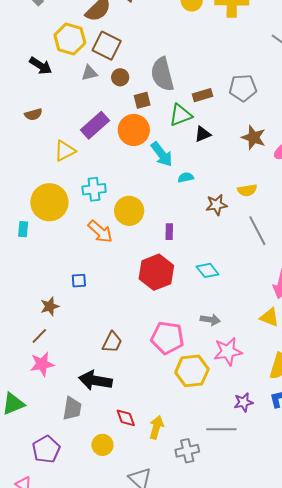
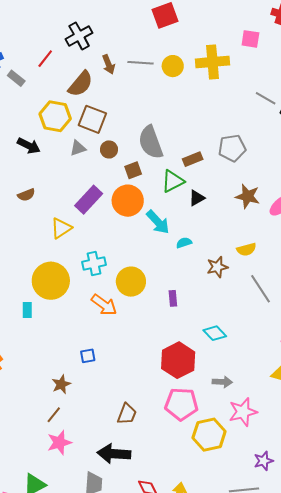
red hexagon: (156, 272) -> (178, 360), moved

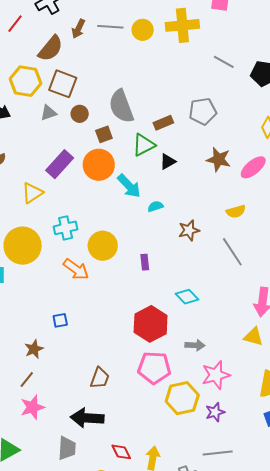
brown arrow: (109, 64) -> (78, 29), turned 48
gray line: (266, 98) -> (224, 62), moved
yellow semicircle: (246, 249) -> (236, 211), moved
purple star: (264, 461) -> (215, 412), moved

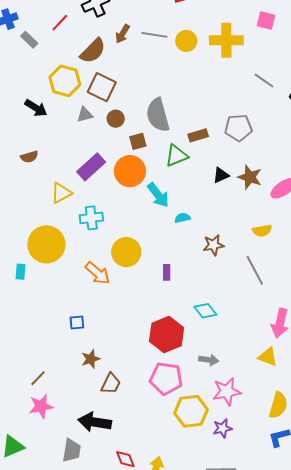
black triangle: (168, 162) -> (221, 175), moved
cyan cross: (66, 228) -> (91, 218), moved
brown star: (34, 349) -> (91, 359), moved

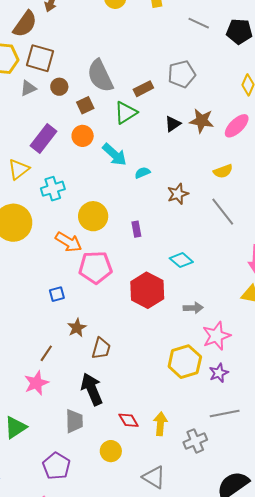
orange circle: (130, 171) -> (83, 136), size x0.7
brown line: (38, 378) -> (46, 353), moved
pink pentagon: (166, 378) -> (95, 267), moved
black arrow: (95, 422) -> (92, 389), turned 68

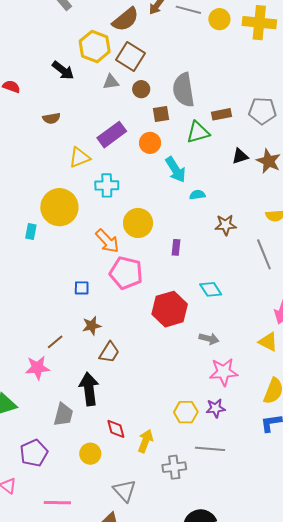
yellow hexagon: (185, 362) -> (186, 412), moved, size x0.7

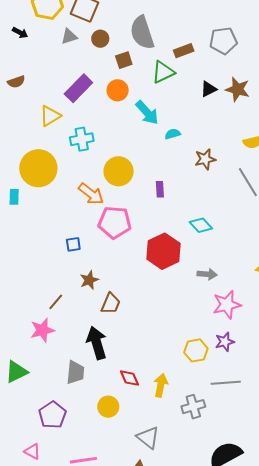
black arrow: (63, 70) -> (20, 33), size x0.7

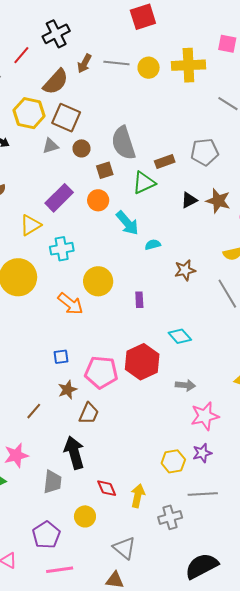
pink pentagon: (115, 222) -> (101, 372), moved
blue square: (73, 244) -> (61, 357), moved
pink star: (42, 330) -> (16, 455), moved
purple pentagon: (52, 415) -> (46, 535), moved

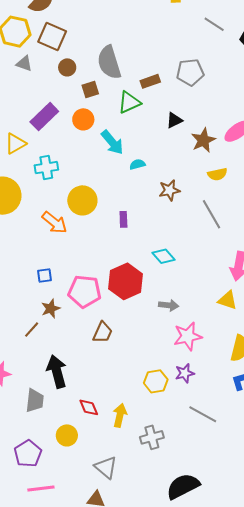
gray triangle: (50, 146) -> (24, 64), moved, turned 36
brown star: (218, 201) -> (203, 140), moved, turned 30
brown line: (34, 411) -> (32, 330), moved
brown trapezoid: (89, 413) -> (103, 332), moved
gray line: (203, 494) -> (203, 414), moved, turned 32

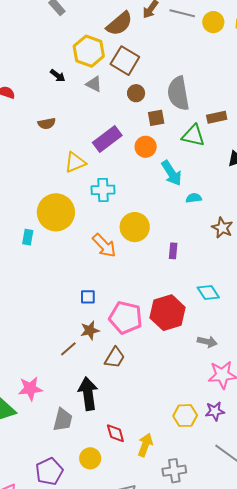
green triangle: (129, 102) -> (193, 136), turned 30
brown star: (169, 190) -> (222, 228), turned 30
brown trapezoid: (103, 332) -> (115, 358), moved

